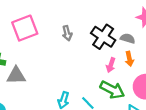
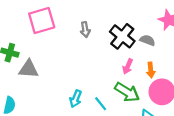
orange arrow: (129, 59) -> (151, 70), moved

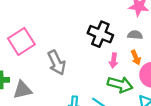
gray arrow: (85, 30) -> (57, 63), moved, size x1.6
gray semicircle: (147, 40) -> (135, 35), moved

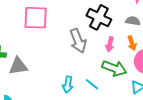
pink square: (21, 41) -> (36, 18), moved, turned 30
gray arrow: (57, 63) -> (78, 41), moved

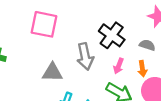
gray triangle: (18, 66) -> (52, 72), moved

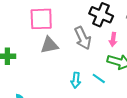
gray triangle: (52, 72) -> (49, 45), moved

